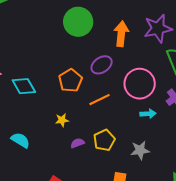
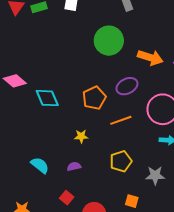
orange arrow: (121, 34) -> (150, 58), turned 95
cyan semicircle: (20, 140) -> (40, 165), moved
purple semicircle: (77, 143) -> (74, 166), moved

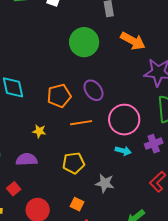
orange arrow: (150, 58) -> (133, 41), moved
purple ellipse: (127, 86) -> (93, 90), turned 70
purple semicircle: (74, 166) -> (27, 159), size x1.5

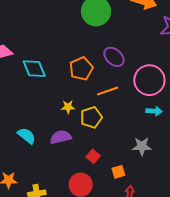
yellow pentagon: (74, 163) -> (91, 117), moved
red square: (14, 189) -> (93, 156), moved
orange square: (77, 204) -> (118, 172), turned -32

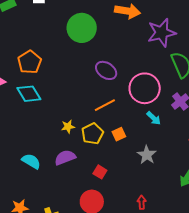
orange pentagon: (81, 69) -> (30, 62), moved
cyan arrow: (154, 111) -> (154, 118), turned 49
gray star: (142, 146) -> (147, 155), turned -30
orange square: (118, 172) -> (119, 134), moved

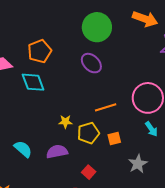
purple ellipse: (106, 70) -> (91, 63), moved

